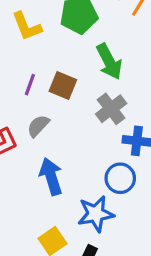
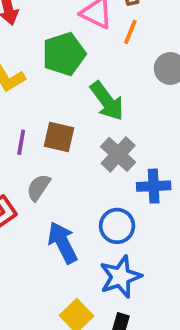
blue circle: (120, 178) -> (117, 226), moved

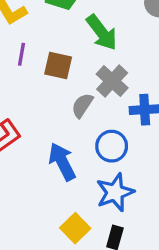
purple line: (21, 142) -> (21, 54), moved
gray semicircle: (38, 187) -> (82, 105), moved

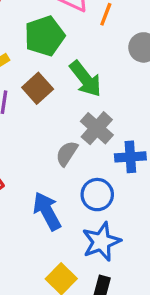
brown square: (58, 66) -> (38, 88), moved, turned 36

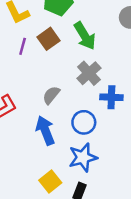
gray semicircle: (67, 153) -> (51, 95), moved

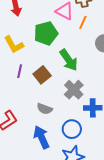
brown square: (49, 39) -> (42, 75), moved
gray semicircle: (51, 95) -> (45, 109), turned -105

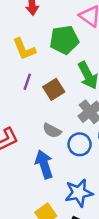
blue circle: (72, 129) -> (80, 144), moved

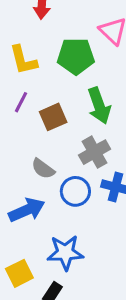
blue arrow: (44, 164) -> (27, 210), turned 76

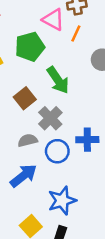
gray cross: (95, 152) -> (50, 118), moved
gray semicircle: (43, 169) -> (28, 140), turned 144

